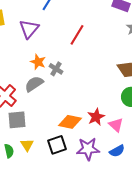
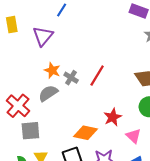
red line: (77, 35) -> (97, 76), moved
red star: (96, 117) -> (113, 117), moved

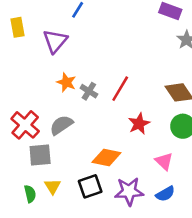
gray semicircle: (48, 93) -> (61, 125), moved
red star: (113, 117) -> (139, 124), moved

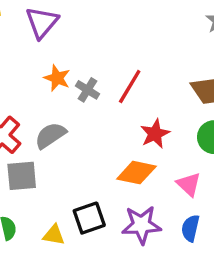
orange diamond: (106, 158) -> (136, 173), moved
yellow triangle: (53, 186) -> (54, 235), moved, turned -48
blue semicircle: (165, 194) -> (190, 228), turned 132

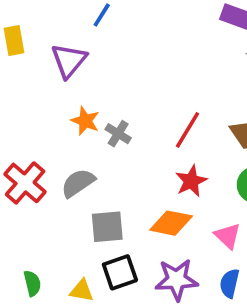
red line: (130, 87) -> (188, 130), moved
gray square: (22, 176) -> (107, 227), moved

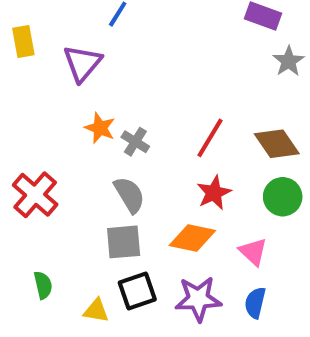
gray semicircle: (78, 183) -> (129, 195), moved, turned 93
green semicircle: (32, 283) -> (43, 285), moved

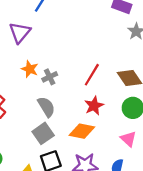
gray cross: (135, 142) -> (50, 77), turned 32
gray square: (124, 242) -> (43, 133), turned -30
pink triangle: (253, 252) -> (128, 139), moved

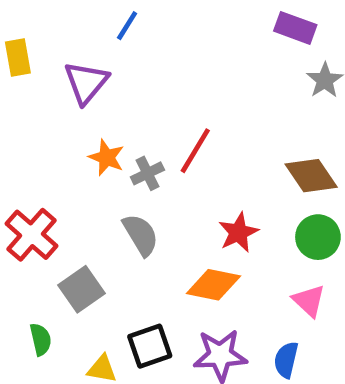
red line: (92, 75) -> (195, 151), moved
gray square: (43, 133) -> (82, 289), moved

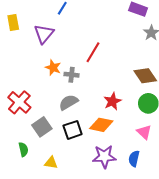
red line: (195, 151) -> (93, 52), moved
gray cross: (147, 173) -> (72, 75), turned 32
gray semicircle: (141, 235) -> (68, 102), turned -90
black square: (150, 346) -> (73, 130), moved

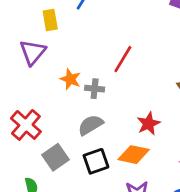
yellow rectangle: (13, 23) -> (50, 20), moved
purple triangle: (44, 34) -> (33, 52), moved

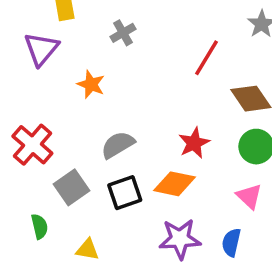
red line: (123, 59) -> (206, 58), moved
gray cross: (95, 89) -> (123, 33), moved, turned -36

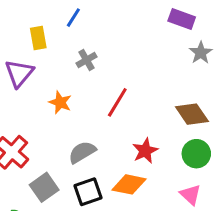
red line: (206, 58) -> (117, 102), moved

